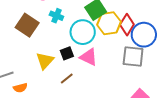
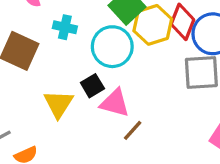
pink triangle: (89, 57) -> (115, 103), moved
brown line: (67, 78) -> (133, 130), moved

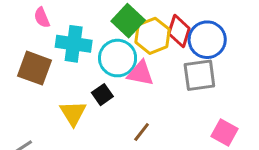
cyan cross: (65, 27) -> (74, 44), size x1.6
pink triangle: (115, 103) -> (140, 73), moved

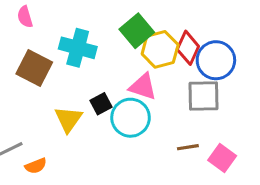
pink semicircle: (42, 18) -> (25, 17), moved
cyan circle: (118, 58) -> (131, 118), moved
brown line: (142, 132) -> (188, 147), moved, turned 36

